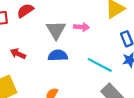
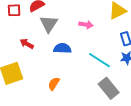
gray triangle: (56, 30) -> (49, 24), moved

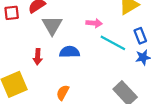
red arrow: (27, 44) -> (38, 57), moved, turned -112
cyan line: (99, 60) -> (113, 43), moved

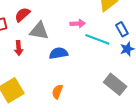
gray triangle: (52, 25) -> (39, 31), turned -42
red arrow: (38, 57) -> (19, 48), moved

